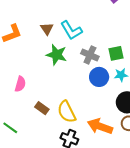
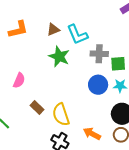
brown triangle: (47, 29) -> (53, 30), turned 32
gray cross: (90, 55) -> (99, 54), moved, turned -30
orange arrow: (100, 126) -> (92, 134), size x0.7

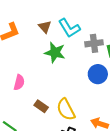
brown triangle: (53, 30) -> (45, 27), turned -40

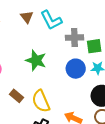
green star: (55, 52) -> (36, 60), moved

